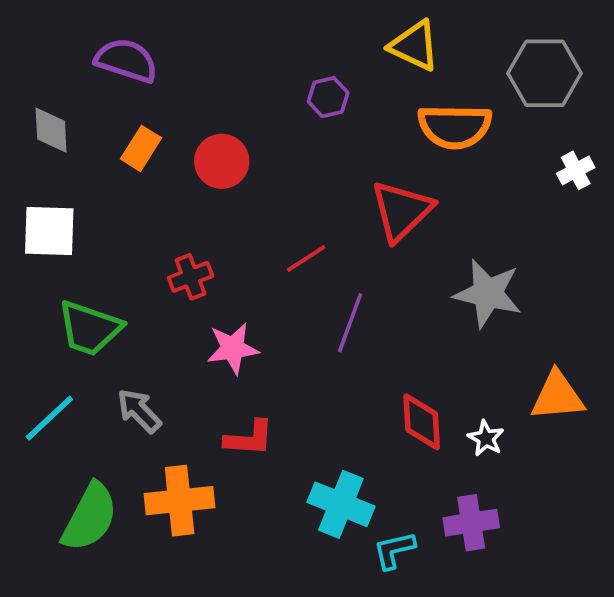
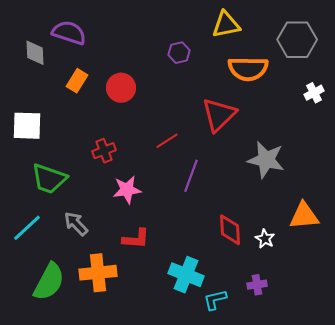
yellow triangle: (414, 46) -> (226, 25), turned -36
gray diamond: (51, 130) -> (35, 53), moved
purple cross: (471, 523) -> (257, 285), size x0.7

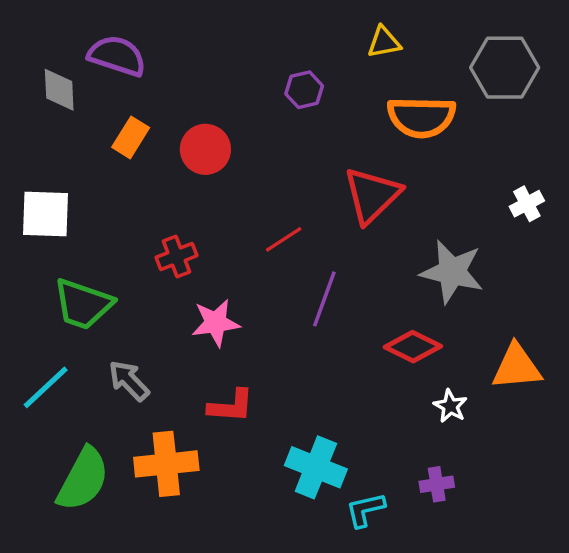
yellow triangle: (226, 25) -> (384, 42), size x0.7
white cross: (314, 93) -> (527, 204), moved
red diamond: (230, 230) -> (413, 347), moved, turned -60

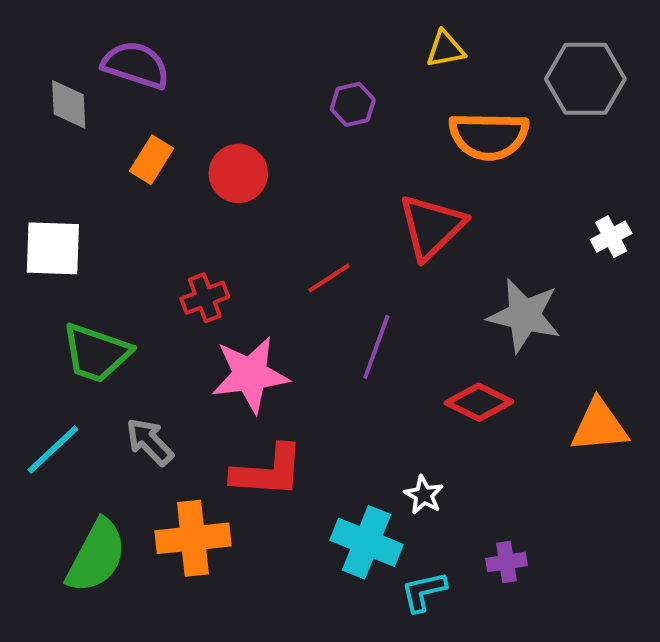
pink star: (216, 323) -> (250, 375), size x1.4
red L-shape: (231, 406) -> (268, 471), size x1.4
white star: (450, 406) -> (424, 495), moved

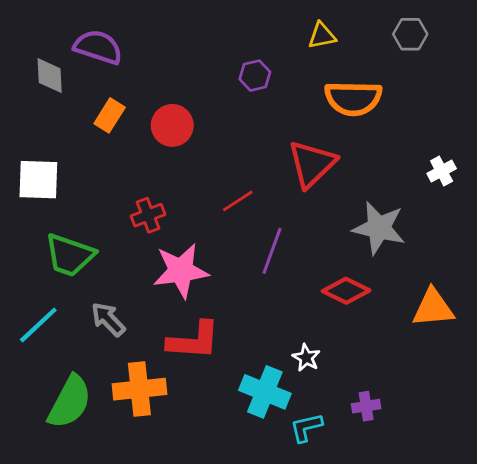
gray hexagon: (585, 79) -> (410, 34), moved, size x0.6

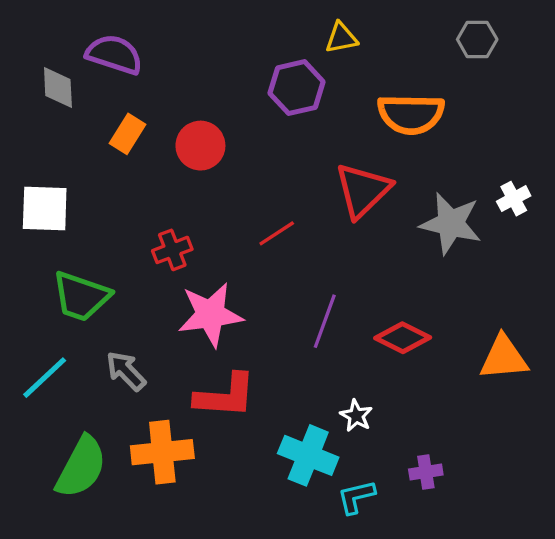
yellow triangle: (322, 36) -> (341, 38), moved
purple hexagon: (255, 76) -> (297, 88), size x1.5
gray star: (379, 228) -> (451, 223), moved
purple line: (272, 251) -> (325, 321), moved

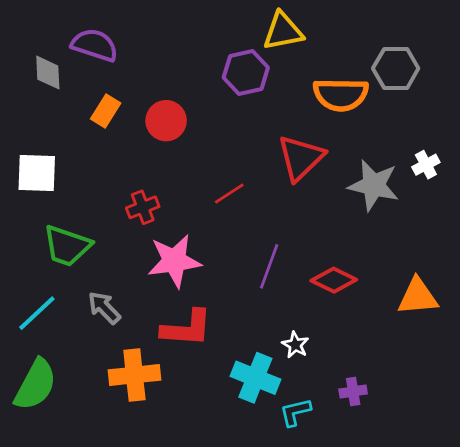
yellow triangle: (341, 38) -> (283, 31), size x1.5
gray hexagon: (477, 39) -> (396, 68), moved, size x1.4
green semicircle: (81, 467) -> (35, 385), moved

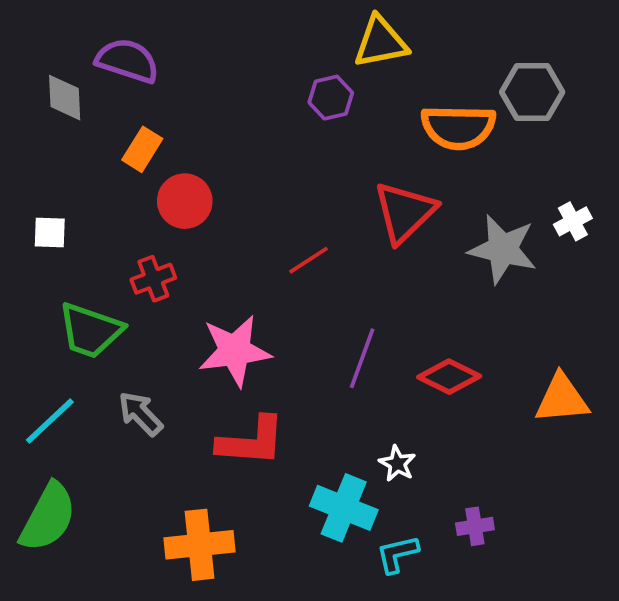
purple hexagon: (246, 73) -> (331, 98), size x0.7
red circle: (166, 121) -> (185, 201), moved
white square: (37, 173) -> (50, 232), size x0.6
red cross: (143, 207) -> (153, 279), moved
orange cross: (134, 375) -> (200, 545), moved

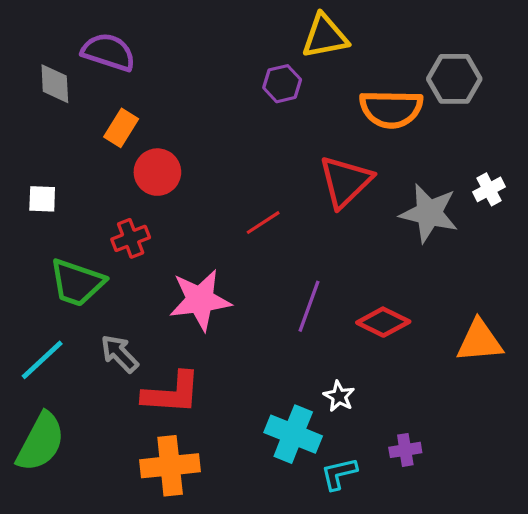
red L-shape: (251, 441) -> (172, 393), moved

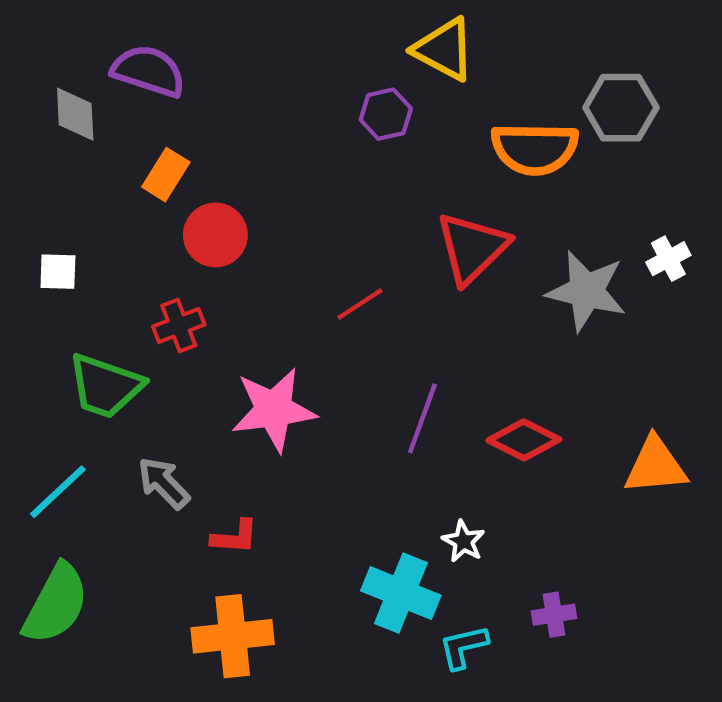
yellow triangle: (325, 36) -> (444, 49), turned 39
red L-shape: (172, 393) -> (235, 537), size x0.6

